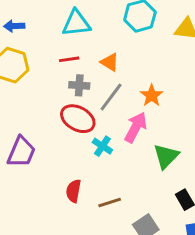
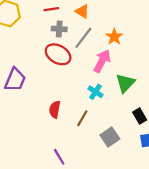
cyan cross: (102, 146) -> (96, 92), moved
brown line: (110, 203) -> (82, 118), turned -42

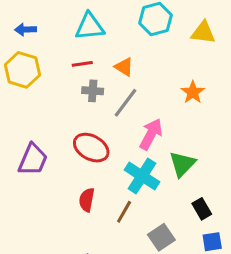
orange star: (114, 37) -> (193, 92), moved
red ellipse: (58, 54) -> (91, 148), moved
cyan cross: (96, 92) -> (142, 176), size x1.6

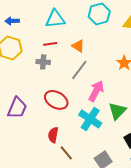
gray cross: (93, 91) -> (43, 62), moved
brown line: (124, 212) -> (66, 153), moved, turned -70

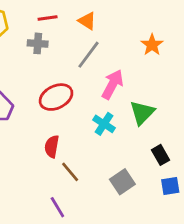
red ellipse: (56, 100) -> (56, 97), turned -55
cyan cross: (90, 119) -> (104, 124), size x0.7

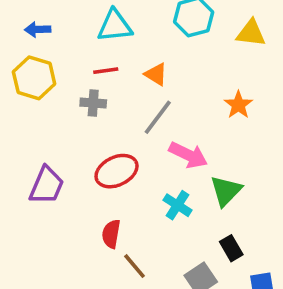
pink arrow: (112, 84) -> (188, 155), turned 88
black rectangle: (160, 155) -> (231, 248), moved

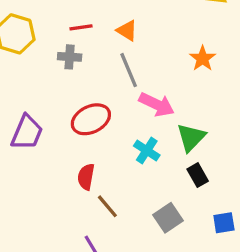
gray line: (158, 117) -> (129, 70), turned -60
black rectangle: (231, 248) -> (198, 175), moved

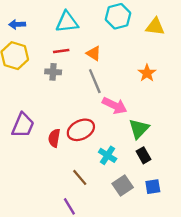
red ellipse: (91, 119) -> (81, 130), moved
cyan cross: (147, 150) -> (108, 155), moved
red semicircle: (86, 177) -> (54, 138), moved
blue square: (224, 223) -> (153, 187), moved

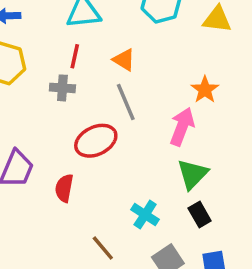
red line: (61, 51) -> (75, 56), turned -70
pink arrow: (115, 106) -> (182, 127), moved, turned -95
red ellipse: (81, 130) -> (96, 141), moved

